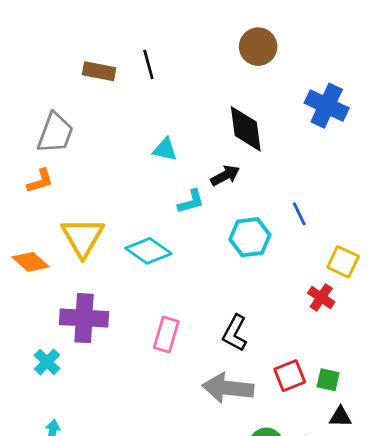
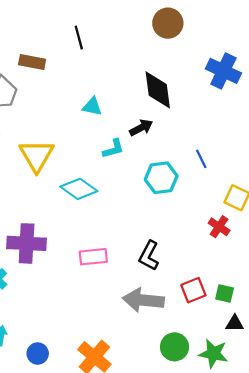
brown rectangle: (99, 71) -> (32, 62), moved
yellow triangle: (83, 237) -> (37, 155), moved
pink rectangle: (166, 334) -> (93, 257), turned 68

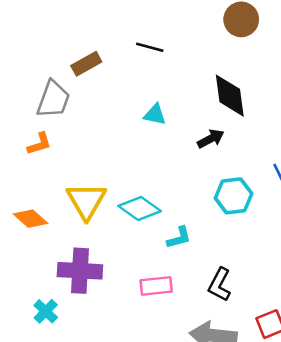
black line: (79, 38) -> (150, 47), moved, turned -60
brown rectangle: (32, 62) -> (86, 64), turned -40
cyan L-shape: (113, 149) -> (179, 238), moved
yellow triangle: (37, 155) -> (86, 201), moved

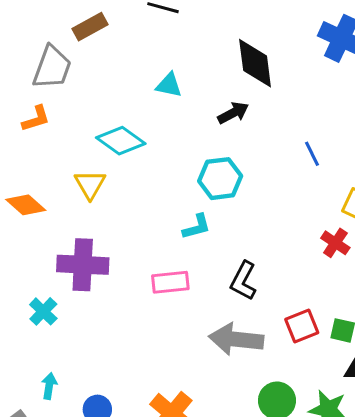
cyan hexagon: (234, 196) -> (220, 179), moved
yellow triangle: (86, 201) -> (90, 184), size x0.7
cyan diamond: (140, 209) -> (121, 141), moved

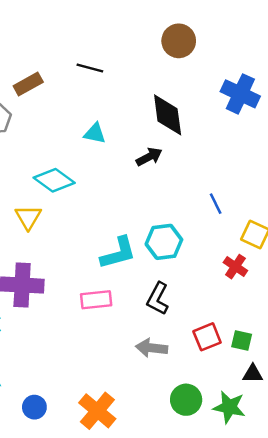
blue line: (312, 154) -> (216, 204), moved
cyan hexagon: (220, 179) -> (164, 242), moved
cyan L-shape: (197, 227) -> (118, 253), size x1.5
gray arrow: (236, 339) -> (152, 348), size x0.7

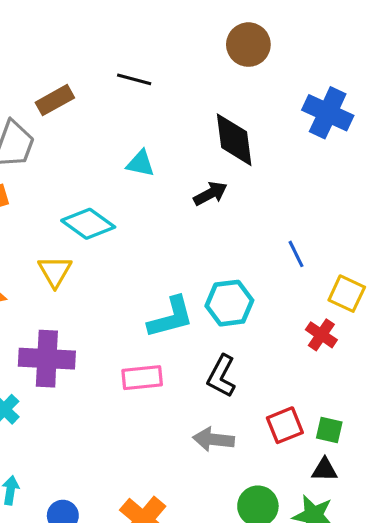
black triangle: (253, 374) -> (325, 470), moved

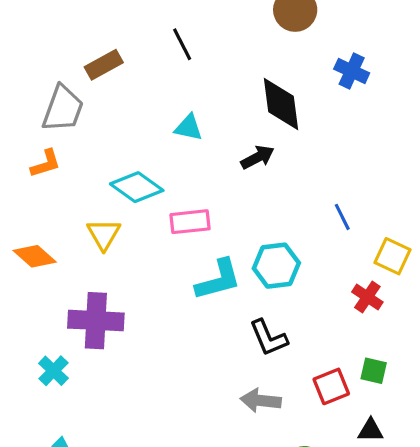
black line: (134, 79) -> (182, 44), turned 48
blue cross: (328, 113) -> (352, 71), moved, size x0.7
black L-shape: (221, 376) -> (268, 338), turned -51
pink rectangle: (142, 378) -> (190, 222), moved
green square: (329, 430) -> (374, 371), moved

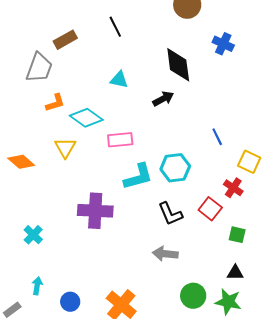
orange L-shape: (46, 164) -> (55, 103), moved
purple cross: (96, 321) -> (95, 211), moved
red square: (331, 386) -> (210, 209), moved, turned -30

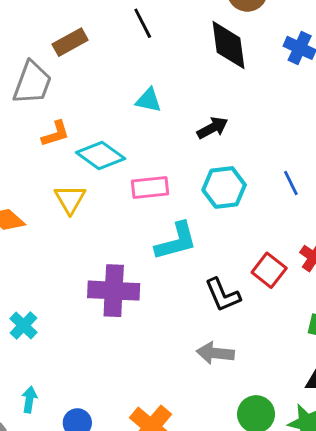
black diamond: (178, 65) -> (228, 45), moved
cyan hexagon: (175, 168) -> (224, 187), moved
red square: (210, 209) -> (269, 270), moved

